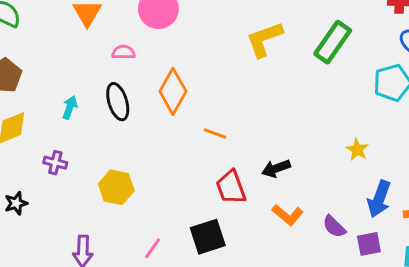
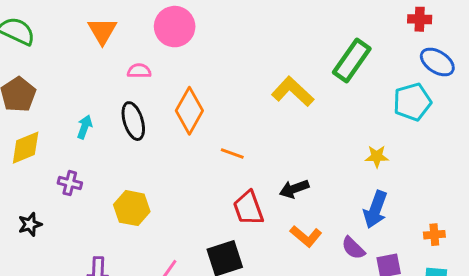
yellow L-shape: (264, 39) -> (293, 92), moved, turned 63
yellow star: (357, 150) -> (377, 156), moved, turned -30
blue arrow: (379, 199) -> (375, 210), moved

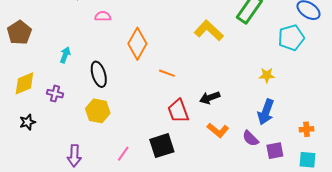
black ellipse: (133, 121) -> (99, 74), moved
yellow diamond: (26, 148) -> (24, 83), moved

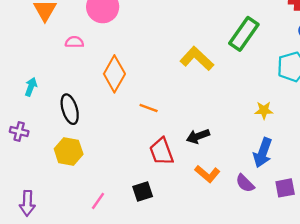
black square: (162, 146) -> (143, 192), size x0.7
purple square: (275, 151) -> (285, 188), moved
purple arrow: (74, 156) -> (27, 203), moved

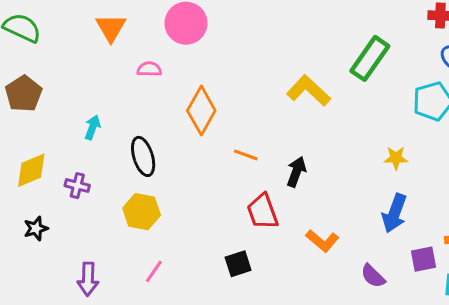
black arrow: (198, 136) -> (296, 172), moved, turned 130
purple semicircle: (245, 183) -> (373, 276), moved
pink line: (98, 201) -> (154, 271), moved

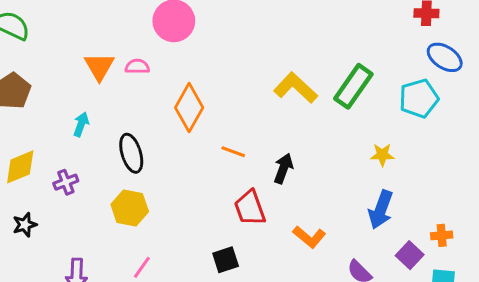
orange triangle: (111, 28) -> (99, 67), moved
green rectangle: (370, 58) -> (353, 86), moved
purple cross: (77, 186) -> (66, 182), turned -35
purple square: (423, 259) -> (410, 255), turned -36

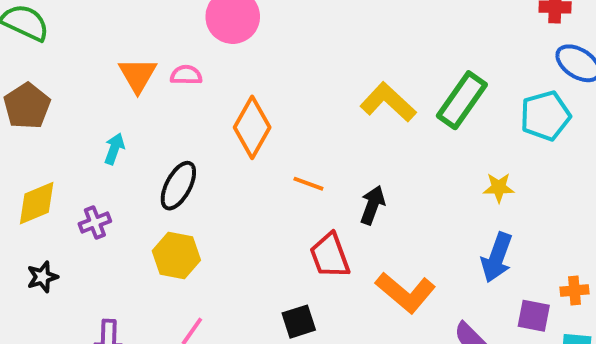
black ellipse: (131, 153) -> (178, 186), turned 45
orange L-shape: (309, 237) -> (406, 292), size x1.4
purple square: (410, 255) -> (534, 316), turned -32

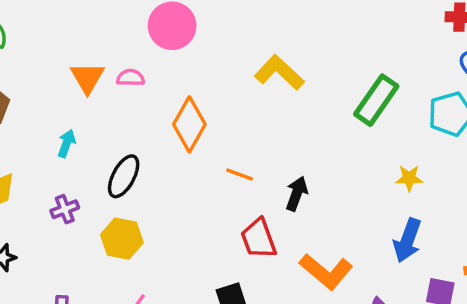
yellow L-shape: (388, 102) -> (279, 73), moved
purple cross: (95, 223) -> (65, 209), moved

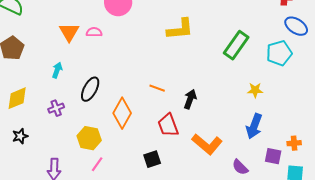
yellow L-shape: (279, 73) -> (180, 29), turned 132
orange diamond: (189, 124) -> (122, 113), moved
yellow hexagon: (122, 239) -> (89, 138), moved

